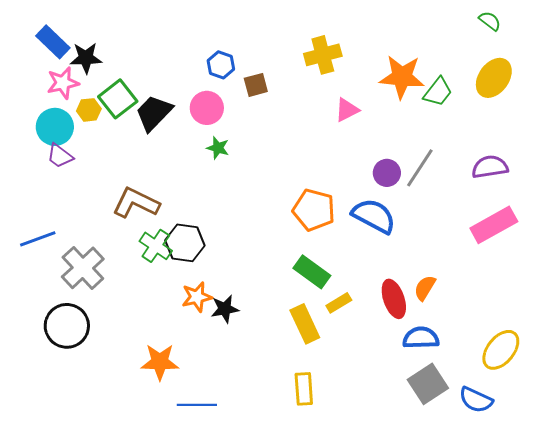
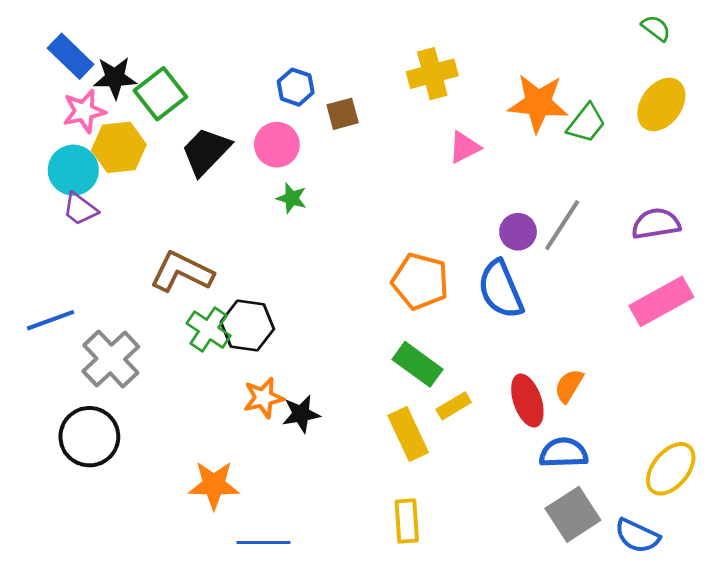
green square: (118, 99) -> (160, 94), moved
yellow hexagon: (89, 110) -> (119, 147), size x1.6
blue semicircle: (374, 216) -> (501, 289), turned -141

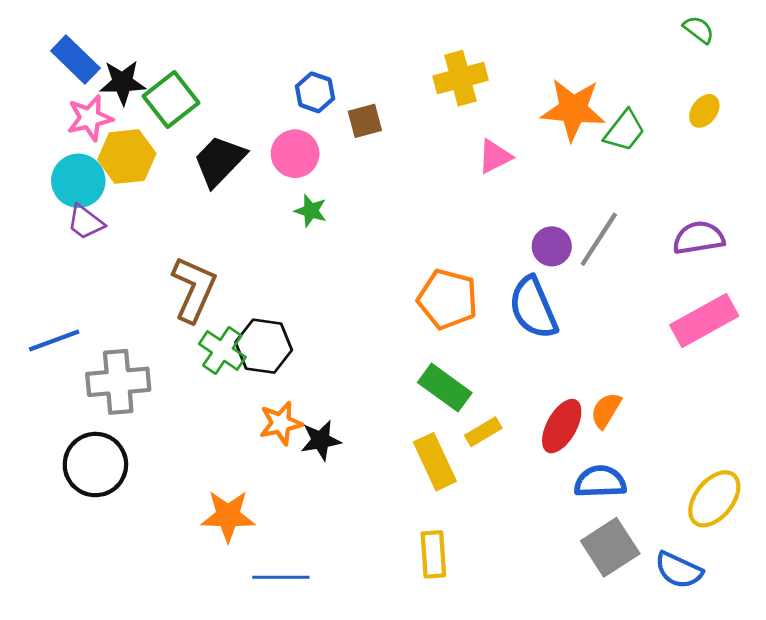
yellow ellipse: (661, 104) -> (704, 111), size x0.6
brown L-shape: (182, 272) -> (194, 289), turned 88
gray cross: (111, 359) -> (118, 382), turned 38
red ellipse: (527, 401) -> (562, 426), turned 48

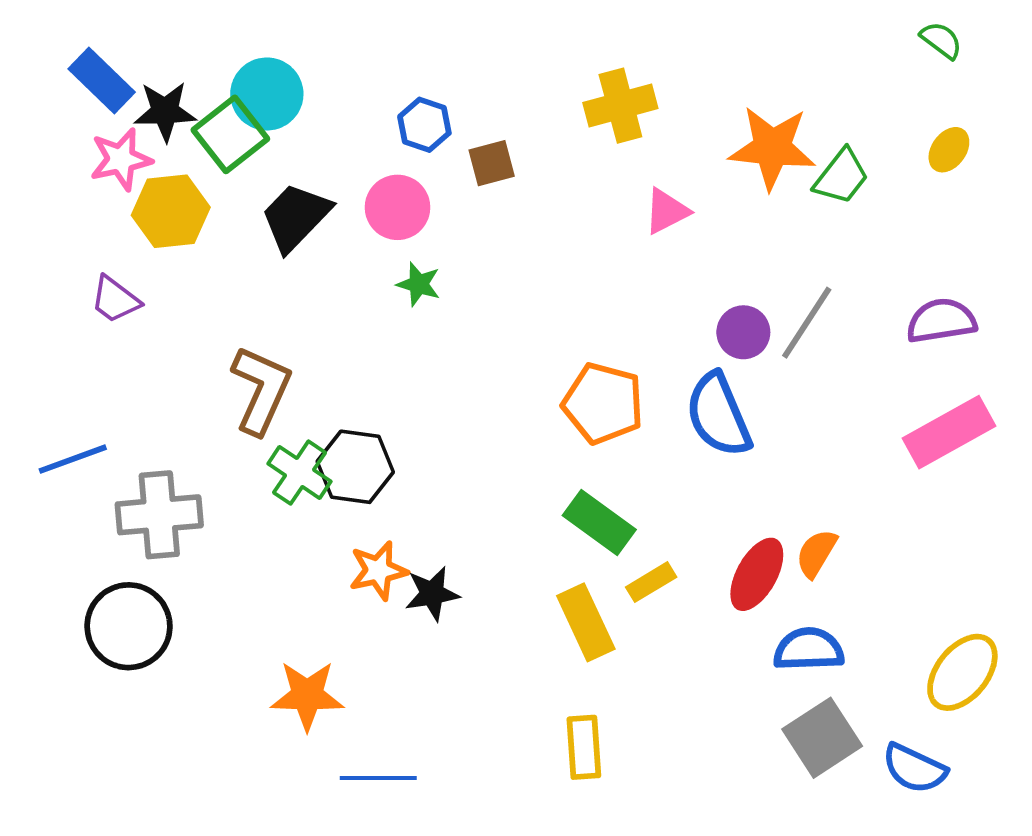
cyan circle: (78, 181) -> (267, 94), moved

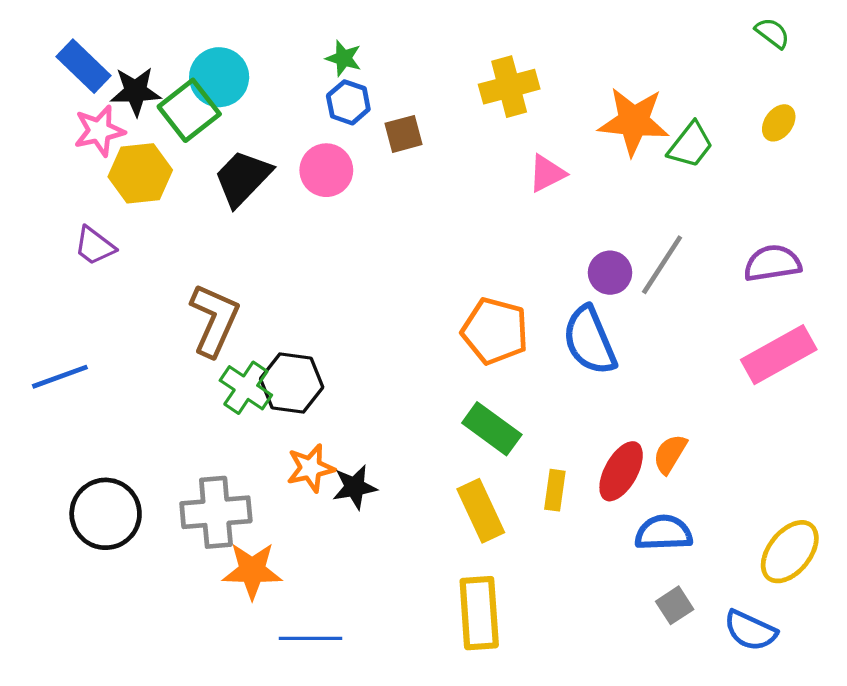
green star: (419, 284) -> (344, 58), moved
gray cross: (159, 515) -> (216, 512), moved
yellow rectangle: (651, 582) -> (555, 490), moved, turned -51
gray square: (822, 738) -> (675, 605), size x0.6
yellow rectangle: (584, 747) -> (479, 613), size x1.4

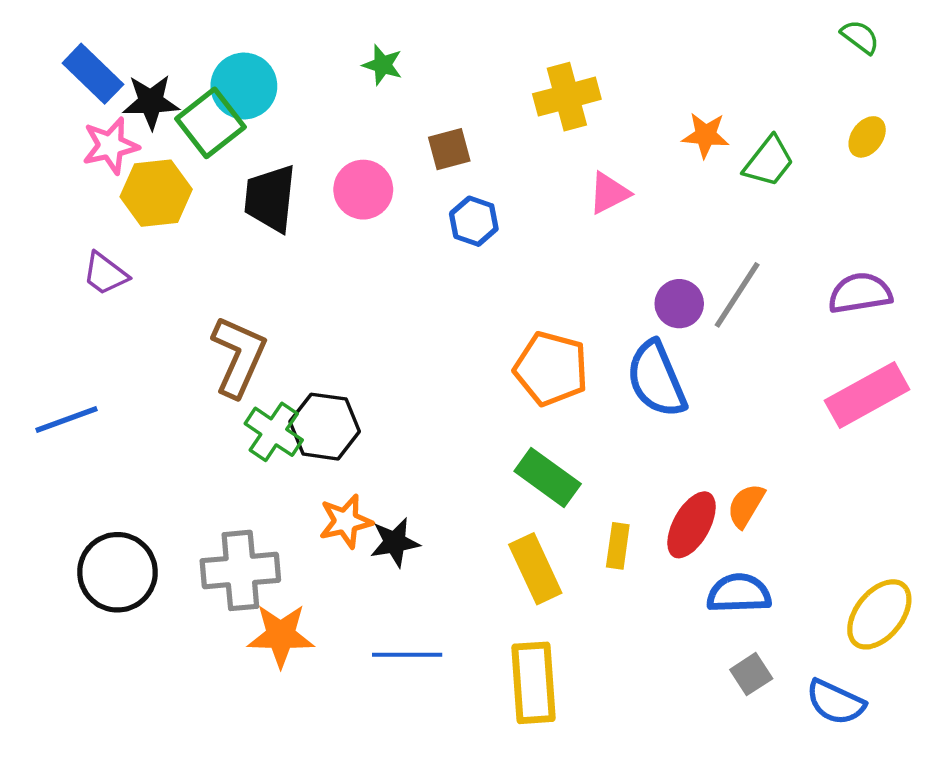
blue hexagon: (348, 102) -> (474, 221), moved
orange star: (634, 121) -> (706, 135), size x0.6
black trapezoid: (243, 178) -> (270, 198), turned -38
blue line: (311, 638) -> (407, 655), moved

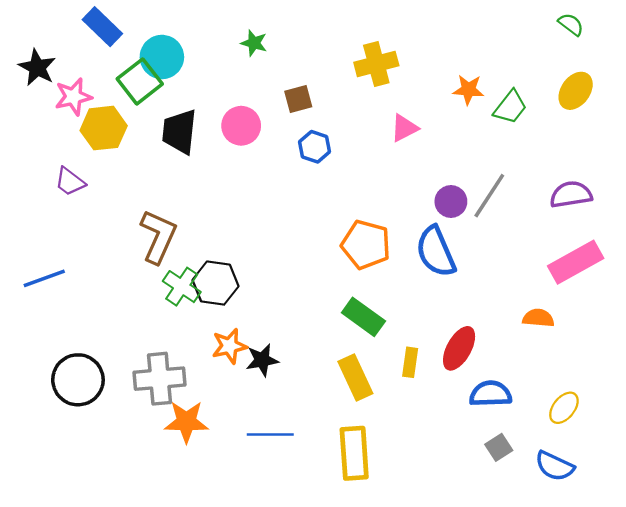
blue rectangle: (93, 74) -> (102, 27), moved
black star: (151, 102) -> (37, 67), moved, turned 30
yellow ellipse: (867, 137) -> (576, 91), size x1.4
orange semicircle: (746, 506) -> (538, 318), moved, turned 64
yellow ellipse: (879, 614) -> (564, 408), moved, size x0.7

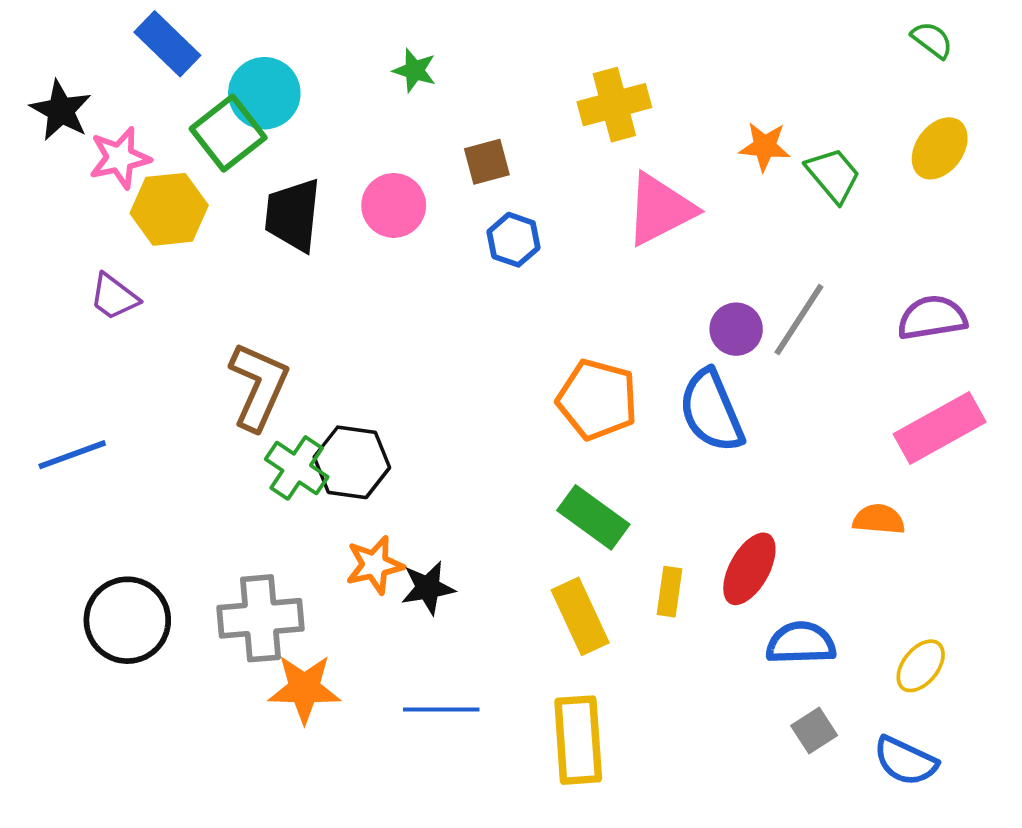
green trapezoid: (510, 107) -> (833, 175), turned -78
pink triangle: (404, 128) -> (660, 209), size x1.6

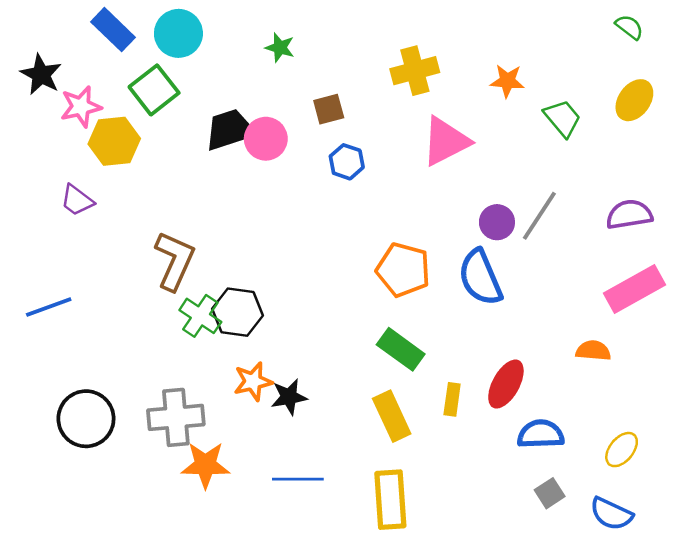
cyan circle: (264, 93) -> (178, 33), moved
orange star: (765, 146) -> (507, 81), moved
black trapezoid: (293, 215) -> (230, 130), moved, turned 66

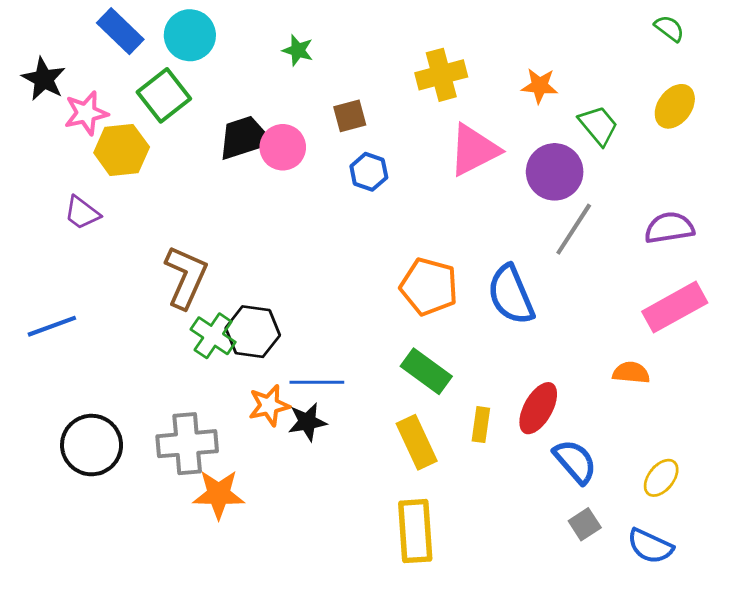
purple circle: (497, 222) -> (555, 172), moved, size x1.5
blue semicircle: (541, 434) -> (575, 461), turned 51
blue line: (298, 479) -> (317, 382), moved

